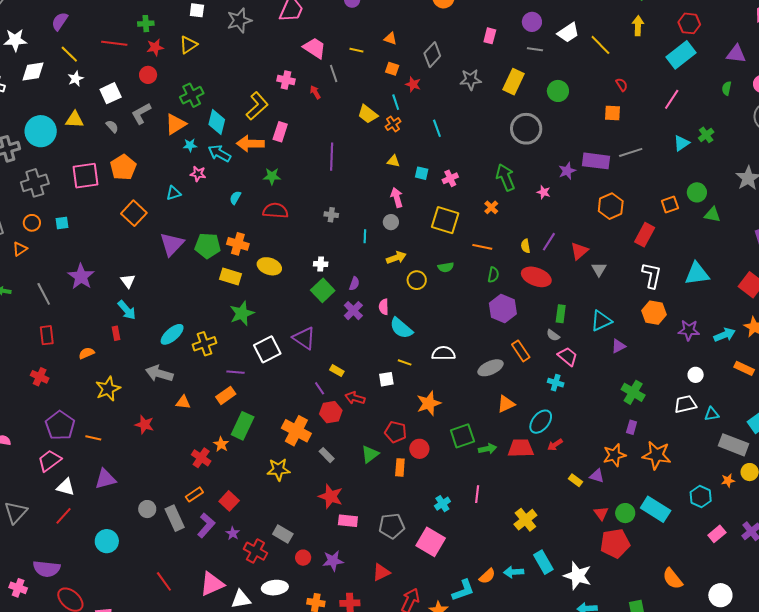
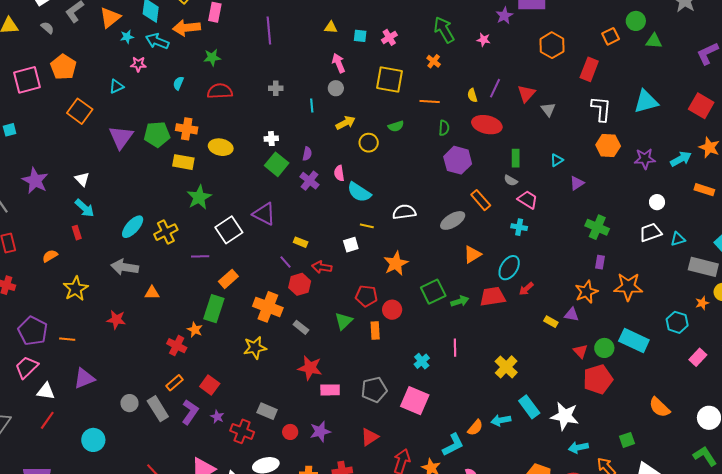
cyan triangle: (601, 321) -> (557, 160), size x0.6
orange rectangle: (226, 395) -> (228, 279), moved

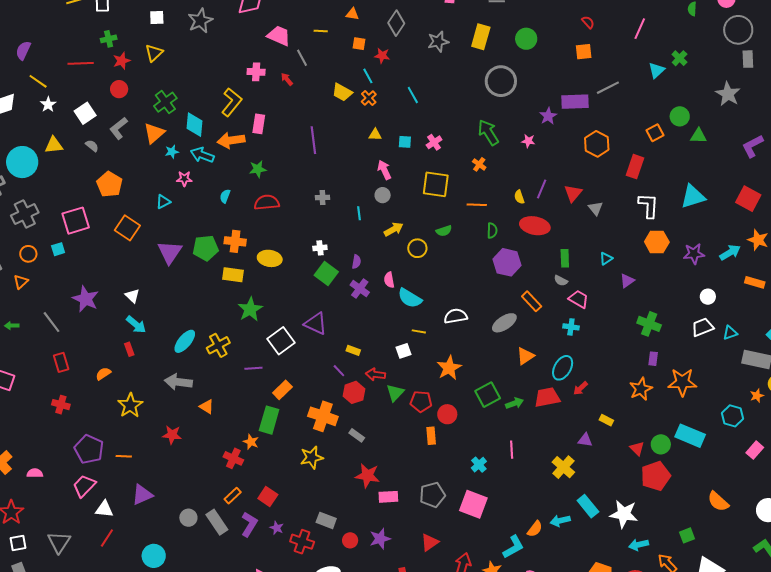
pink square: (27, 80) -> (76, 221), moved
orange triangle: (152, 293) -> (207, 407), turned 35
purple triangle: (572, 315) -> (585, 440), moved
green triangle: (344, 321) -> (395, 393), moved

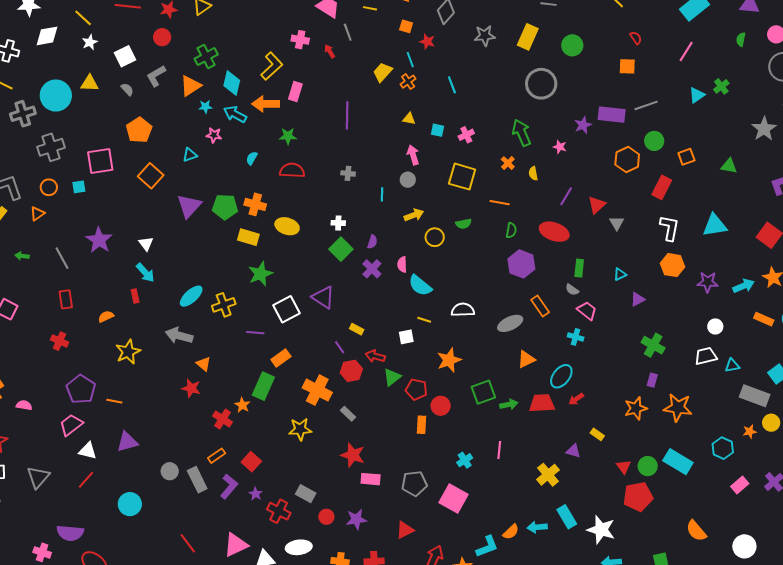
yellow trapezoid: (342, 92) -> (383, 72), turned 95
green circle: (680, 116) -> (654, 141), moved
yellow semicircle: (519, 197) -> (533, 173), moved
red star: (172, 435) -> (191, 388), moved

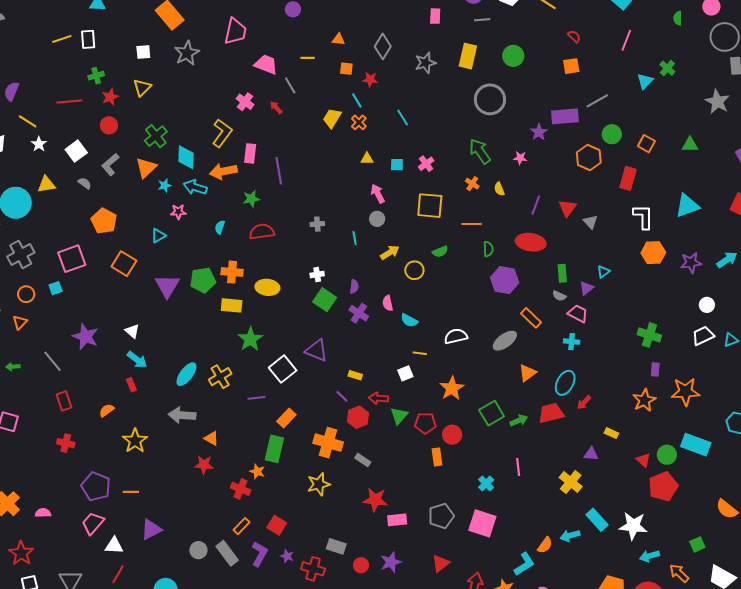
pink cross: (300, 40) -> (245, 102), turned 36
purple line: (347, 115) -> (279, 171), moved
orange square: (686, 157) -> (646, 144), turned -30
cyan semicircle: (420, 285) -> (409, 320), size x0.7
purple triangle: (638, 299) -> (586, 288), moved

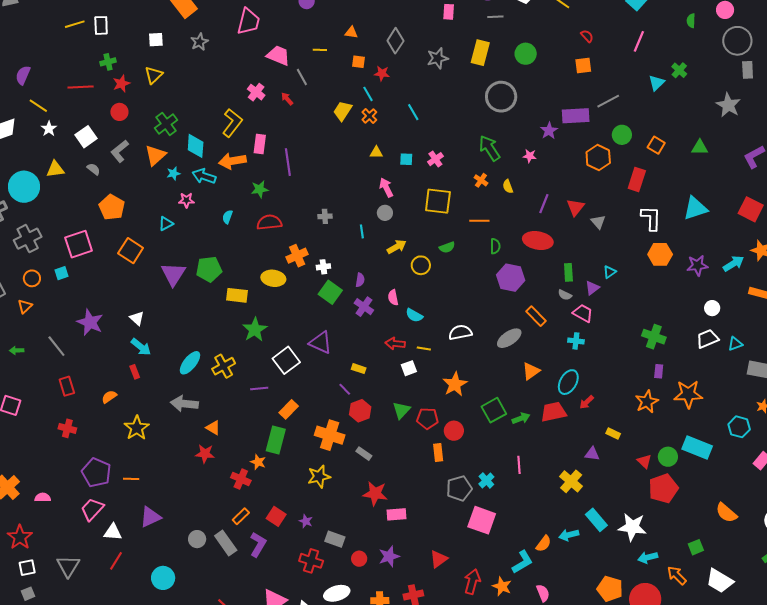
gray star: (187, 53) -> (199, 42), size x0.7
orange cross: (232, 272) -> (297, 256), moved, turned -30
red arrow: (379, 398) -> (395, 344), moved
gray pentagon: (441, 516) -> (459, 488), moved
purple star: (287, 556) -> (306, 521), moved

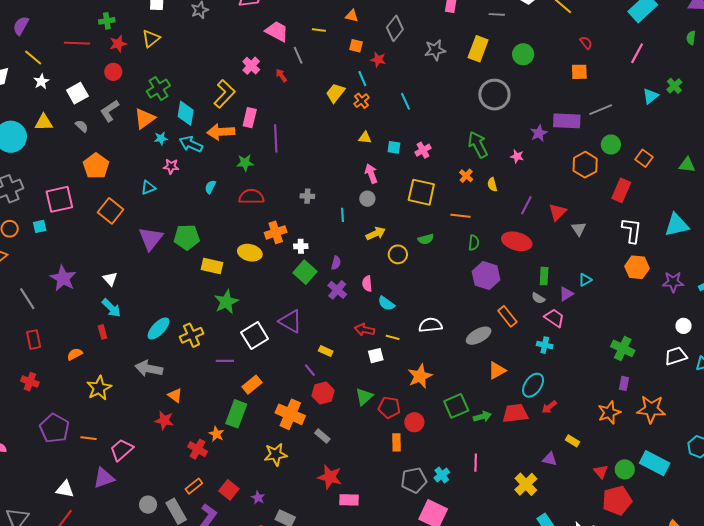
pink trapezoid: (92, 509) -> (122, 450), moved

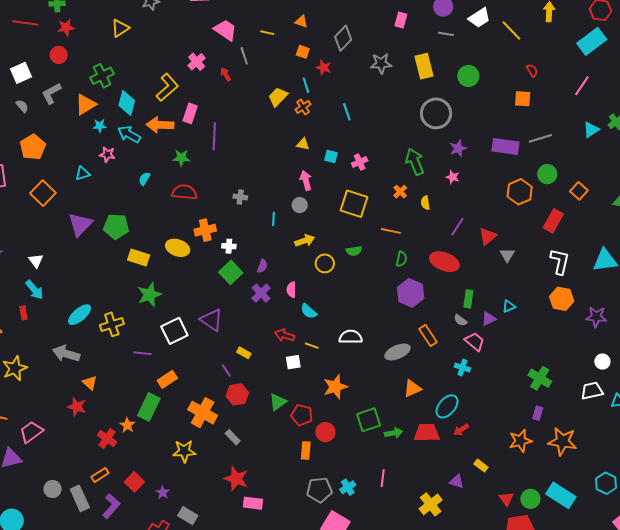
yellow triangle: (151, 39) -> (120, 28), moved
yellow rectangle: (478, 49) -> (424, 66), turned -40
purple star: (539, 133) -> (458, 148), moved

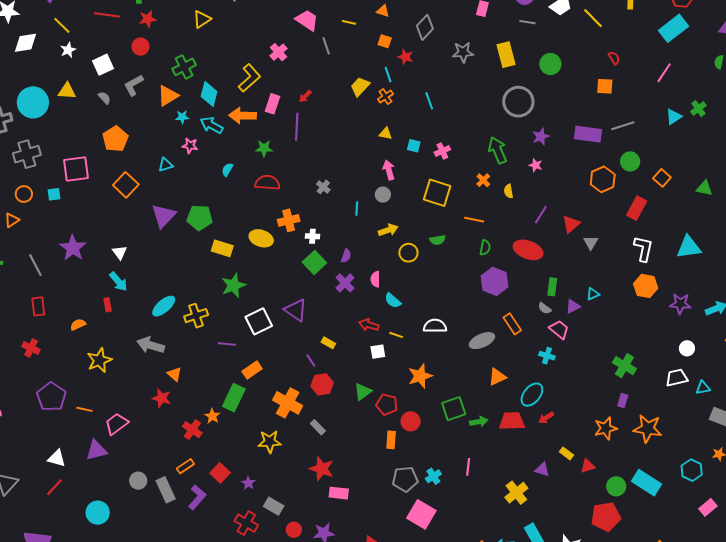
red arrow: (226, 74) -> (305, 96), moved, turned -104
gray cross: (240, 197) -> (323, 187), turned 32
red triangle: (506, 499) -> (588, 466), moved, turned 49

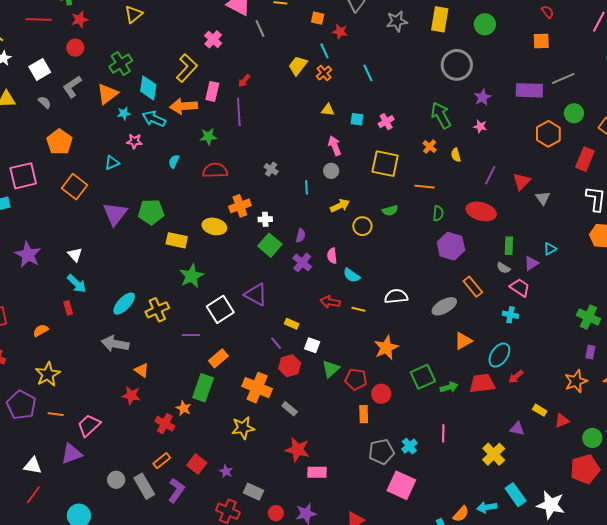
yellow rectangle: (506, 55) -> (440, 19), turned 30
white square: (378, 352) -> (312, 345), moved, turned 35
yellow star: (99, 360) -> (48, 374), moved

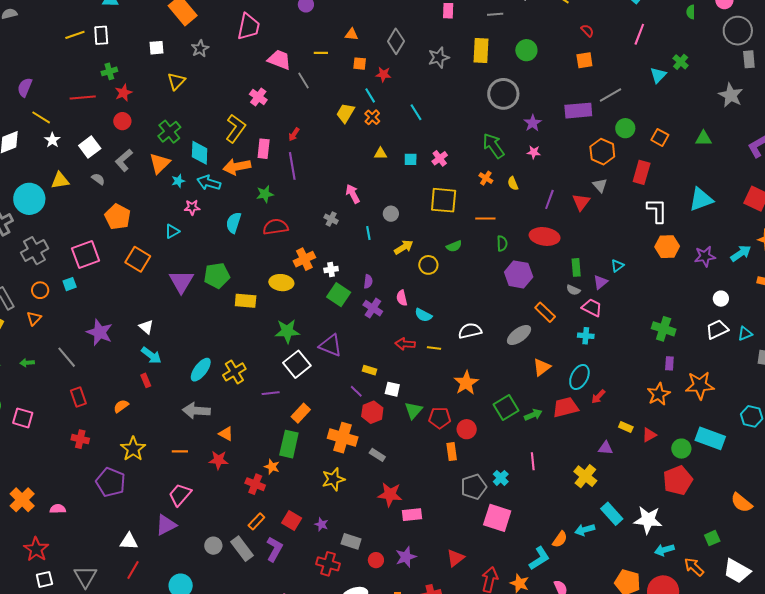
pink arrow: (335, 146) -> (353, 194), moved
cyan semicircle: (174, 161) -> (234, 223), size x1.5
gray triangle: (543, 198) -> (600, 185), moved
green star: (192, 276) -> (287, 331), moved, turned 30
orange line: (56, 414) -> (180, 451), moved

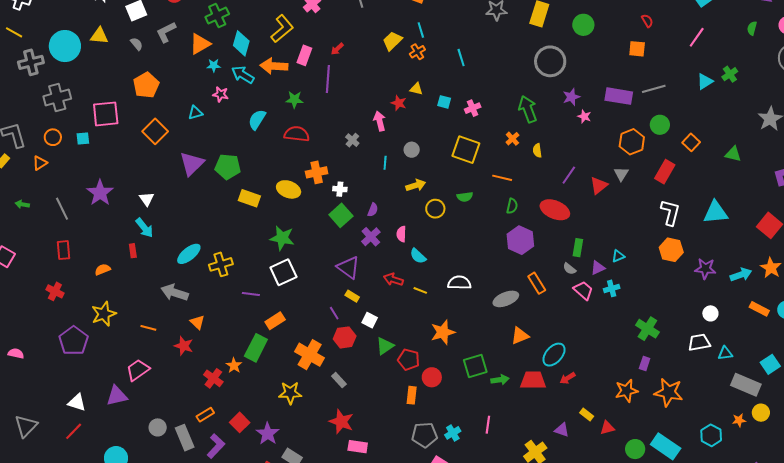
red star: (383, 74) -> (399, 103), moved
pink star: (534, 152) -> (584, 116), moved
cyan cross: (586, 336) -> (612, 288), moved, turned -35
purple triangle: (331, 345) -> (348, 267), moved
purple star: (321, 524) -> (268, 434), size x1.6

